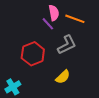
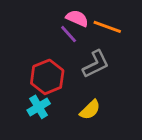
pink semicircle: (54, 13) -> (77, 18), turned -56
cyan cross: (13, 87) -> (39, 107), moved

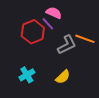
orange line: (107, 27) -> (85, 39), moved
red hexagon: (47, 77) -> (33, 32), moved

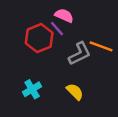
yellow semicircle: (63, 77) -> (75, 92), turned -91

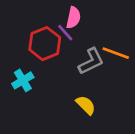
pink semicircle: (64, 15) -> (73, 18), turned 78
cyan cross: (32, 89) -> (23, 80), moved

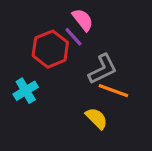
pink semicircle: (73, 18) -> (83, 20), turned -50
orange line: (116, 53) -> (113, 91), moved

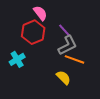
pink semicircle: (83, 20) -> (40, 13), moved
purple line: (73, 37) -> (64, 30), moved

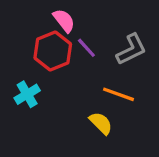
purple line: (64, 30) -> (86, 48), moved
gray L-shape: (67, 45) -> (131, 49), moved

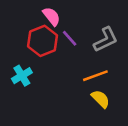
orange line: (119, 94) -> (95, 76), turned -40
yellow semicircle: (101, 123) -> (101, 99), moved

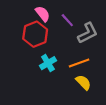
purple line: (70, 38) -> (67, 20), moved
cyan cross: (22, 76) -> (48, 63), moved

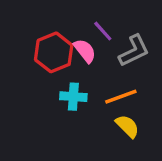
pink semicircle: (43, 14) -> (85, 51), moved
cyan cross: (48, 63) -> (73, 97), turned 35

